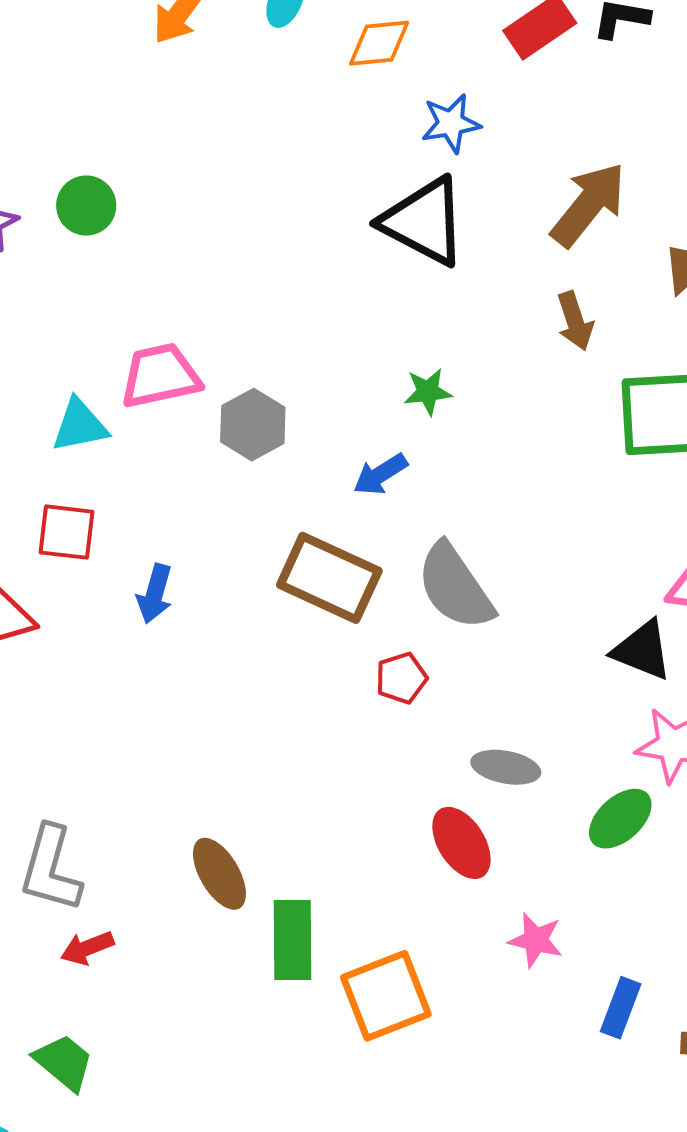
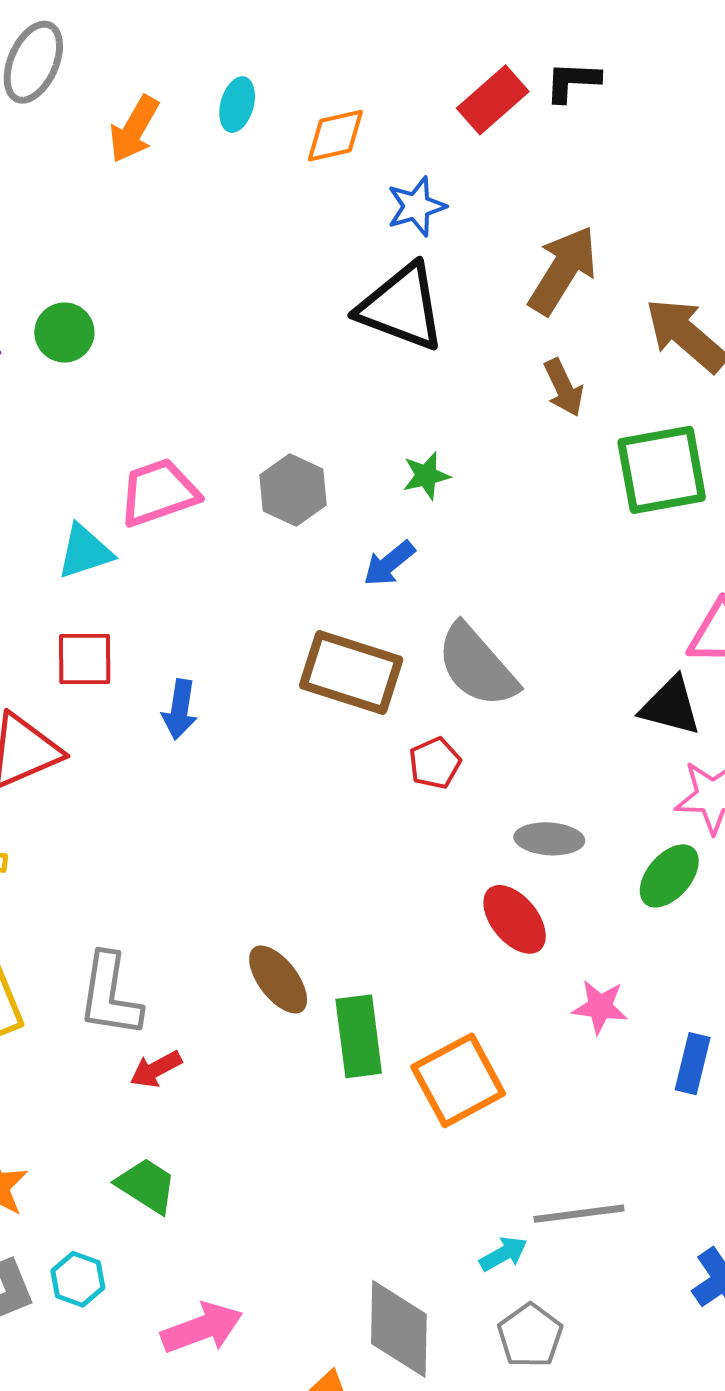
gray hexagon: (253, 425) -> (293, 490), moved

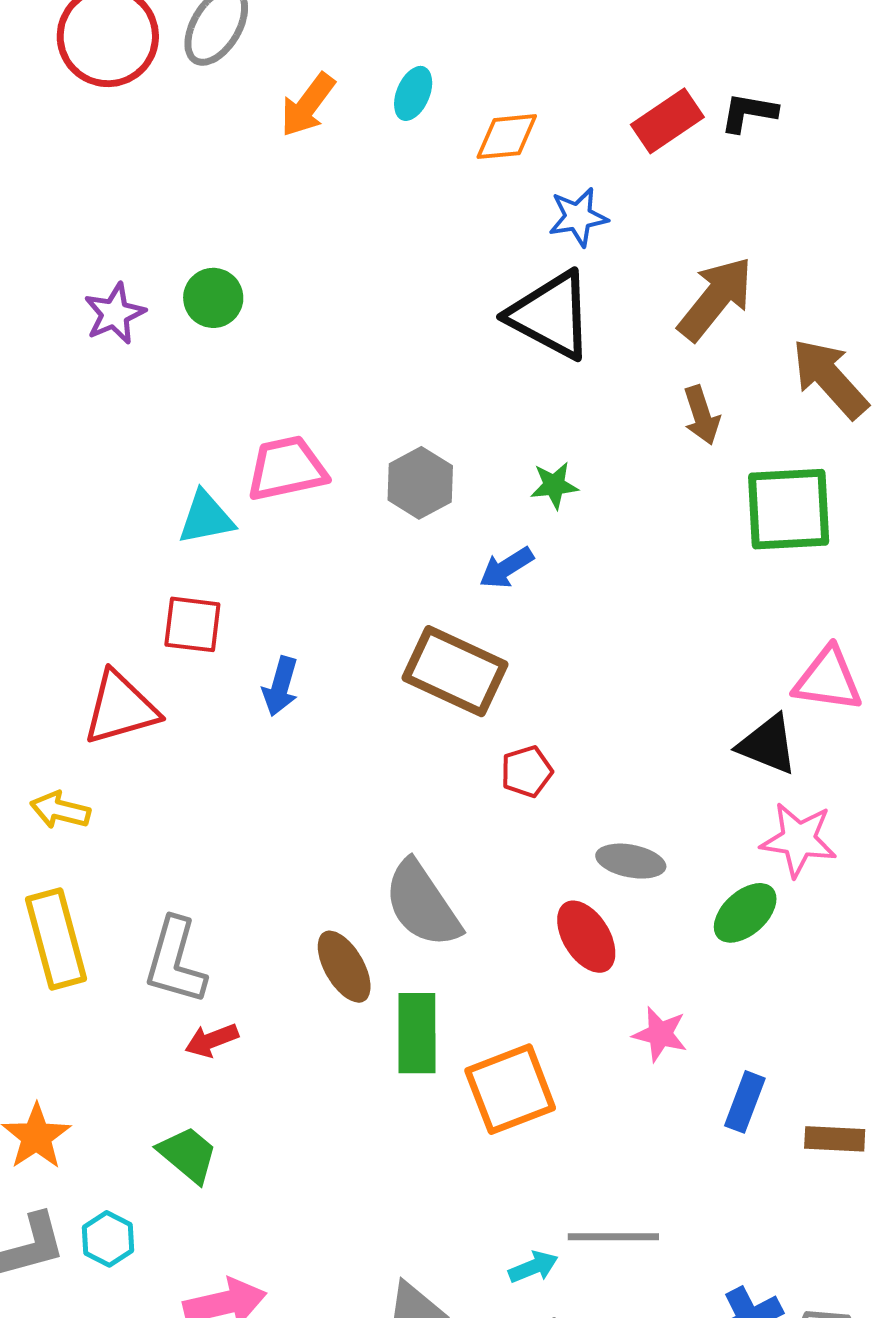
gray semicircle: (477, 666) -> (422, 904), moved

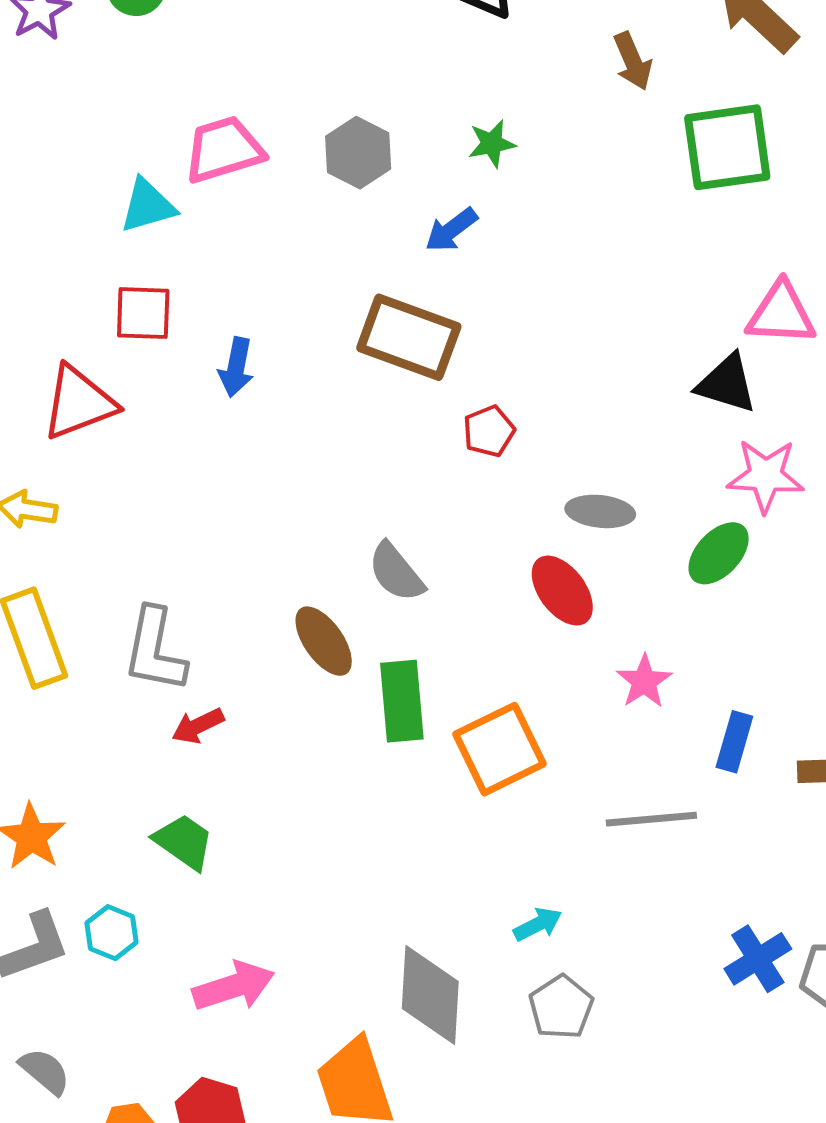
gray semicircle: (422, 904) -> (396, 572), size x0.7
pink star: (660, 1034) -> (644, 681), turned 30
gray line: (613, 1237) -> (651, 819), moved

